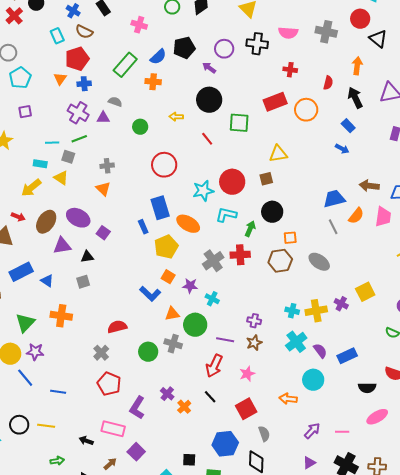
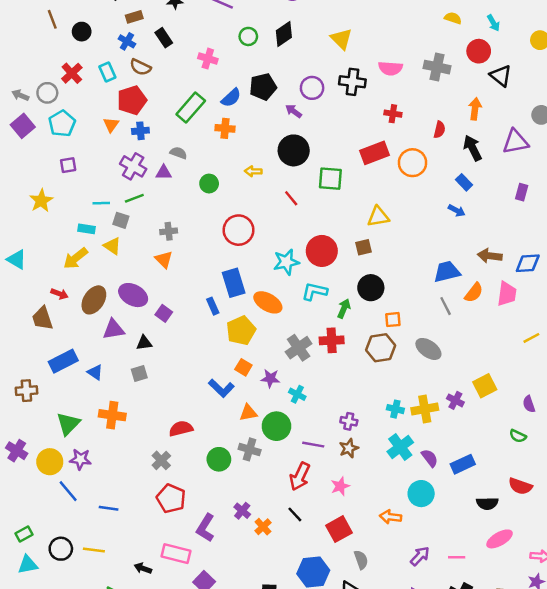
red cross: (14, 16) -> (72, 73), moved

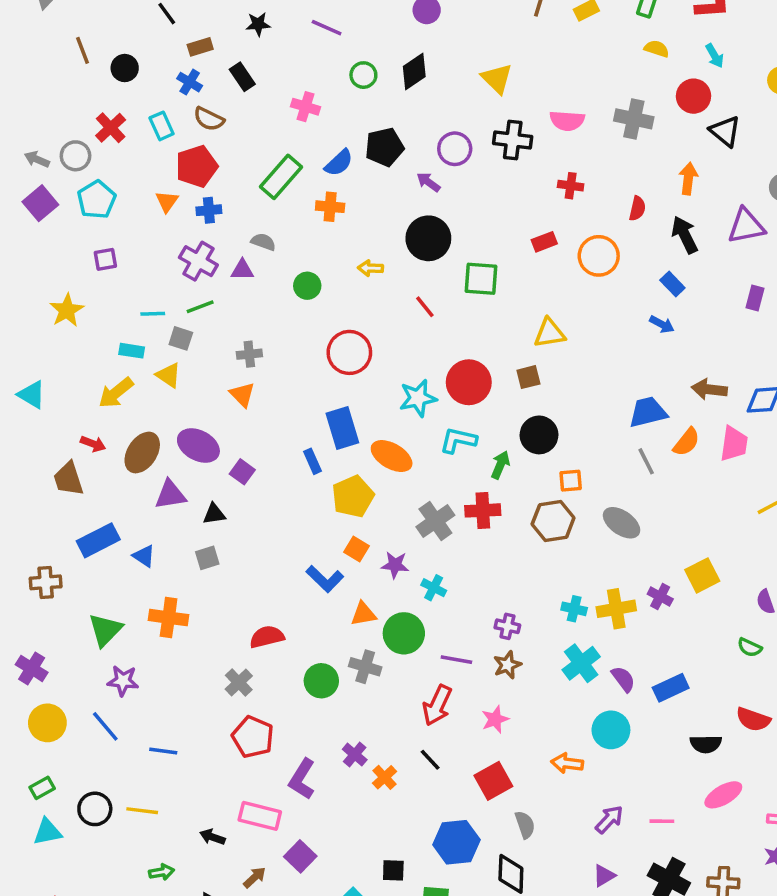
red rectangle: (375, 153) -> (544, 242), size x0.6
yellow circle: (50, 462) -> (47, 723), moved

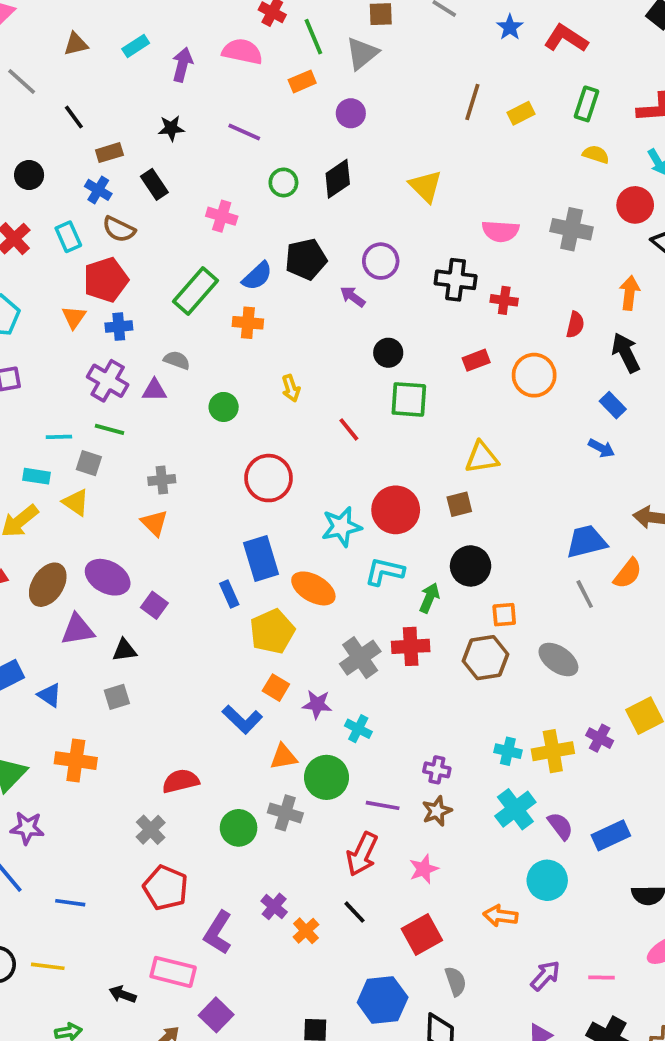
black cross: (513, 140) -> (456, 280), moved
black circle: (428, 238) -> (388, 353), moved, size x0.6
yellow arrow: (370, 268) -> (291, 388), turned -110
green line: (200, 307) -> (109, 429), turned 36

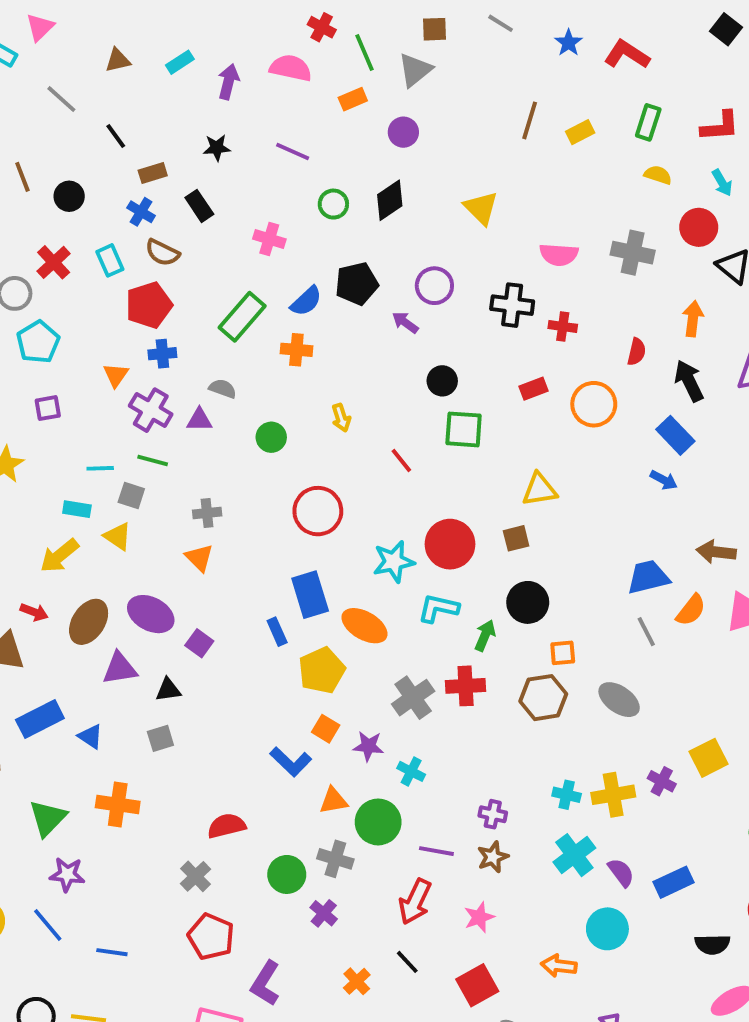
orange triangle: (74, 317) -> (116, 375), moved
blue rectangle: (613, 405) -> (675, 435), size x1.4
purple cross: (274, 906) -> (324, 913), moved

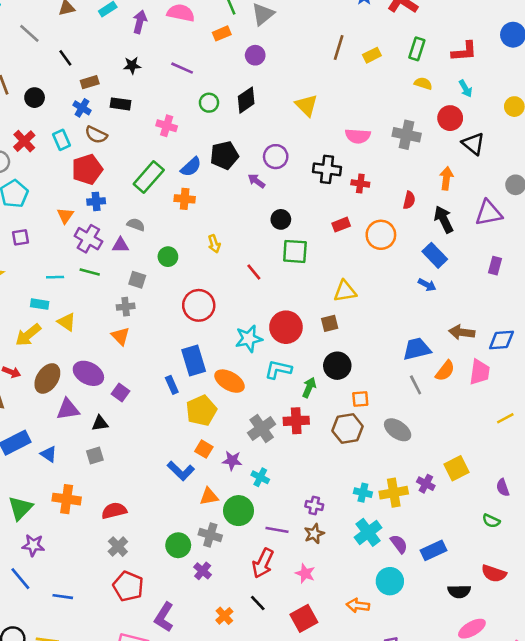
black rectangle: (199, 206) -> (120, 104), turned -48
gray square: (131, 496) -> (137, 280), moved
red semicircle: (227, 826) -> (114, 511), moved
pink star: (479, 917) -> (305, 573), turned -30

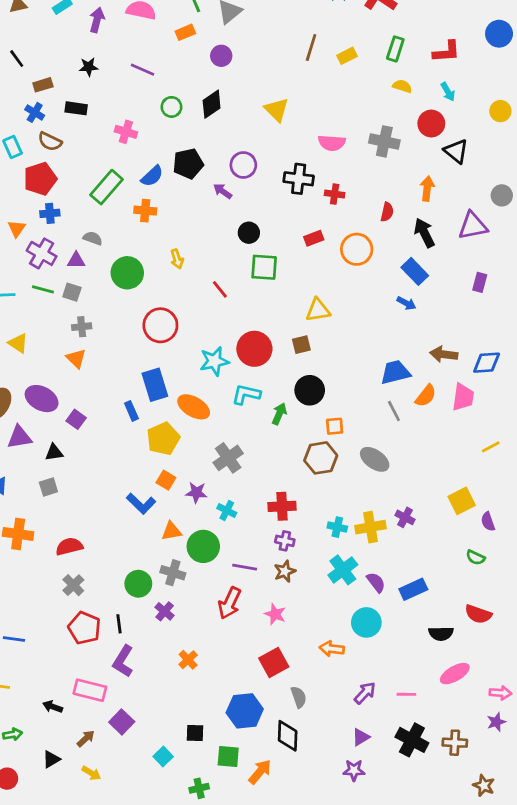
green circle: (168, 257) -> (127, 273), size x1.5
gray square: (137, 280) -> (72, 292), moved
red cross: (296, 421) -> (282, 506), moved
yellow square: (457, 468) -> (462, 501), moved
black line: (258, 603) -> (119, 624), moved, turned 36

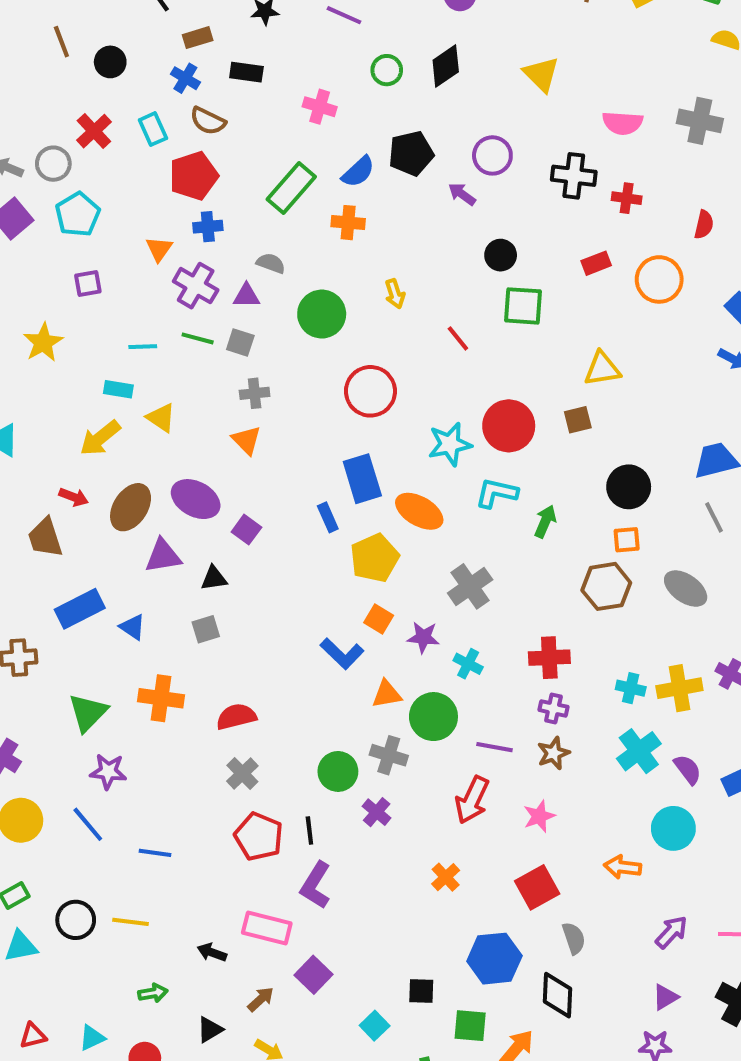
black circle: (310, 390) -> (629, 487), moved
pink star: (275, 614) -> (539, 816), turned 30
orange cross: (188, 660) -> (446, 877), moved

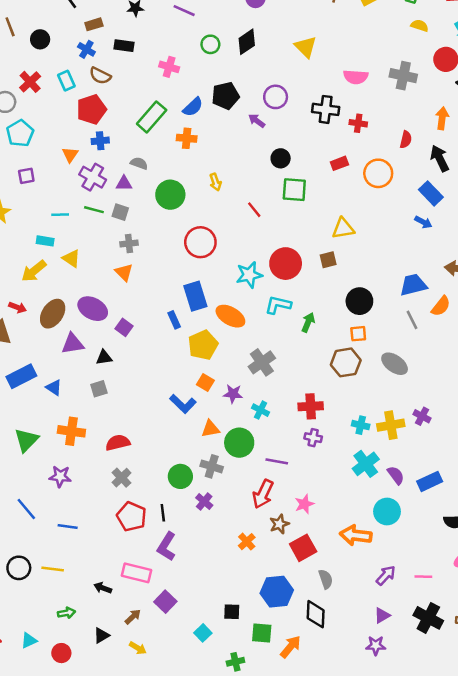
brown star: (553, 753) -> (279, 524), moved
purple star: (108, 771) -> (60, 476), moved
orange arrow: (623, 867) -> (356, 535), size x1.4

